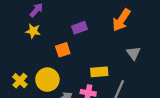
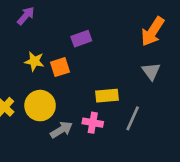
orange arrow: (121, 20) -> (153, 31), moved
yellow star: (33, 31) -> (34, 61), moved

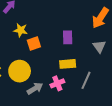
purple rectangle: (81, 39) -> (68, 37), moved, turned -72
yellow star: (34, 61) -> (21, 30), moved
pink cross: (93, 123) -> (57, 83), turned -32

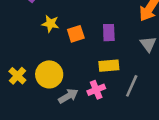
orange square: (34, 43) -> (76, 34), moved

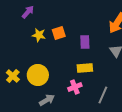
orange square: (76, 34) -> (59, 33), moved
gray line: (132, 86) -> (103, 95), moved
gray arrow: (68, 96) -> (47, 100), moved

